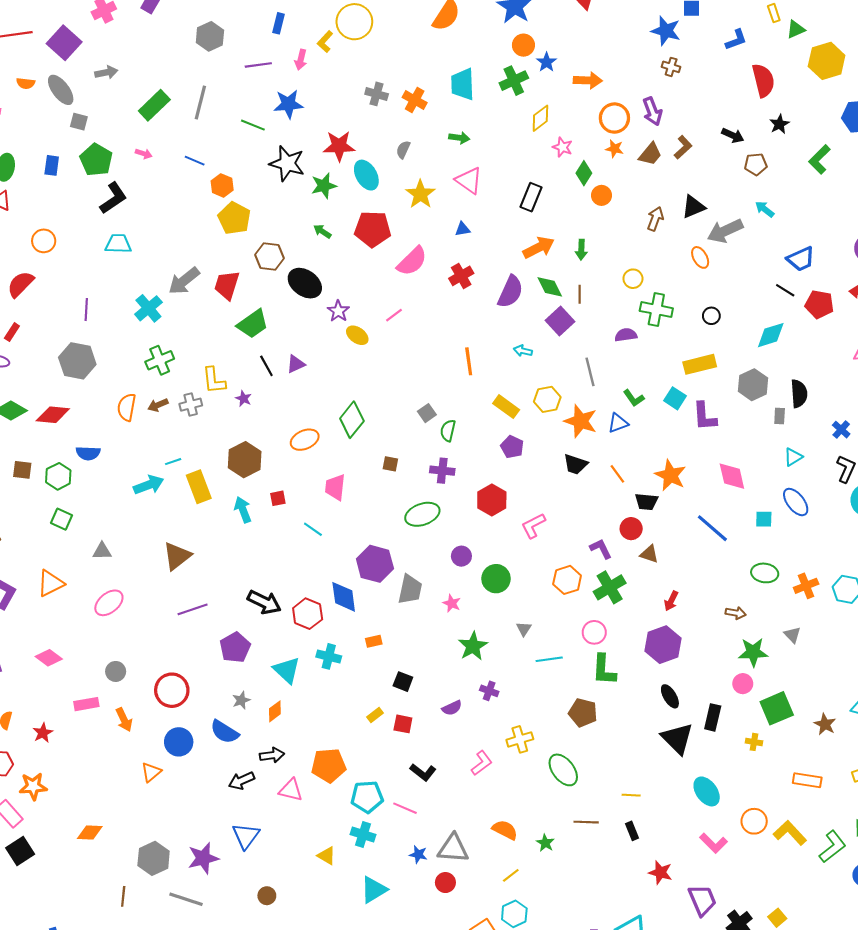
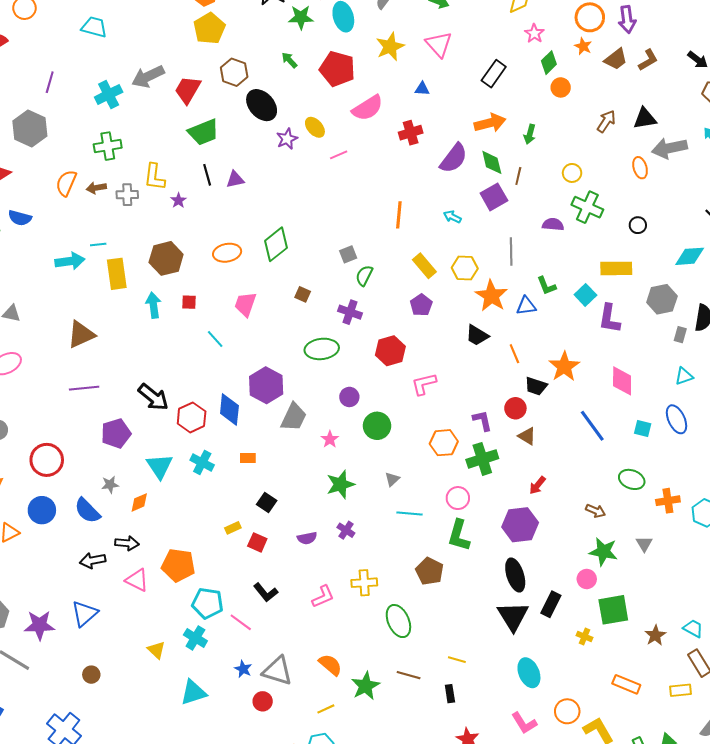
yellow ellipse: (357, 335) -> (315, 127), moved
black ellipse: (670, 696) -> (515, 575), size x1.4
green star: (545, 843) -> (366, 686), size x1.6

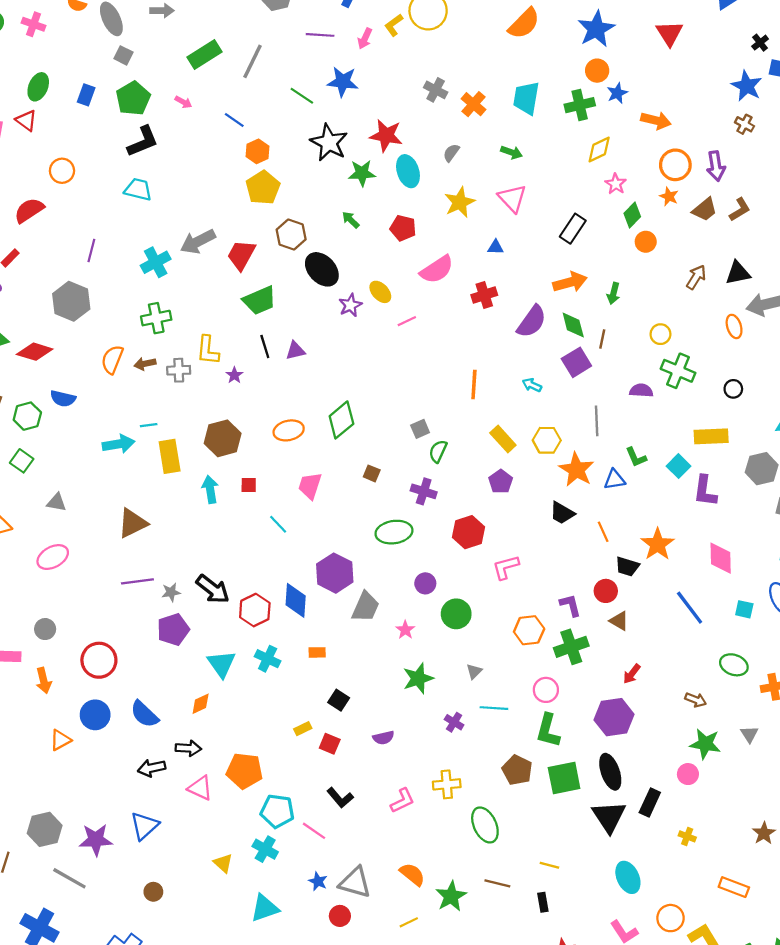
red pentagon: (337, 69) -> (403, 228), size x0.7
gray star: (110, 485) -> (171, 592), moved
purple cross: (346, 530) -> (454, 722), moved
green square: (613, 610) -> (564, 778), moved

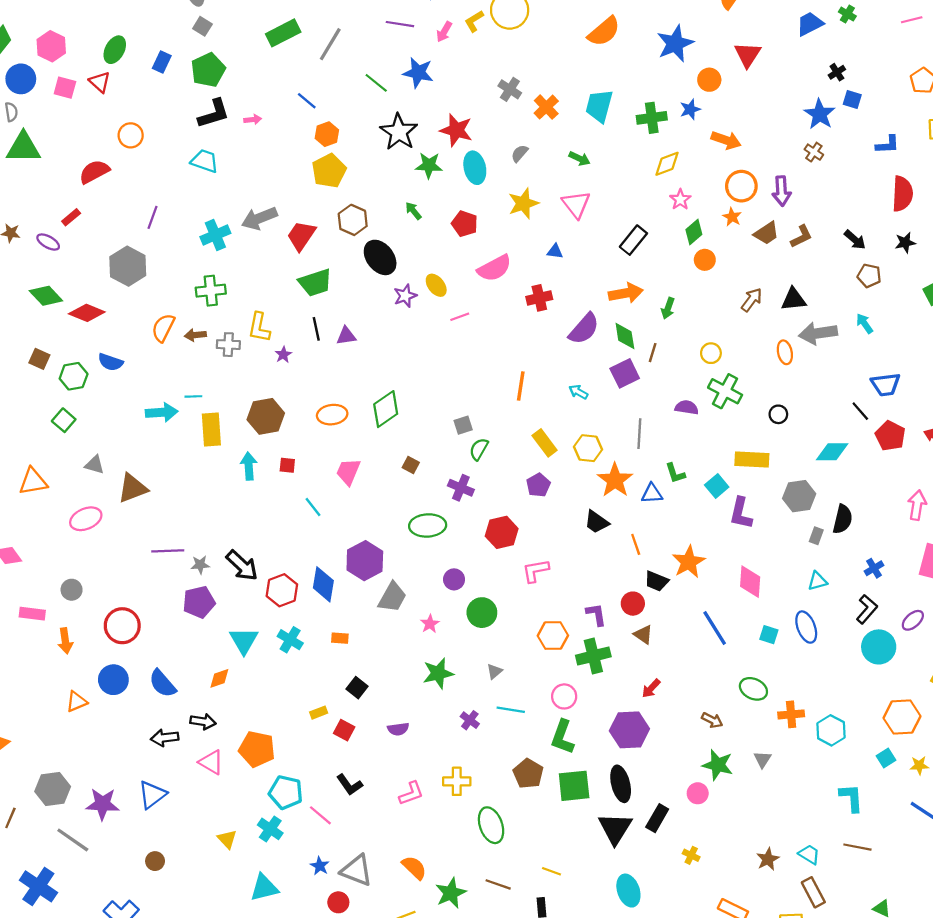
orange circle: (597, 71) -> (709, 80), moved
pink arrow: (183, 102) -> (253, 119), moved, turned -42
brown triangle: (133, 523) -> (133, 488), moved

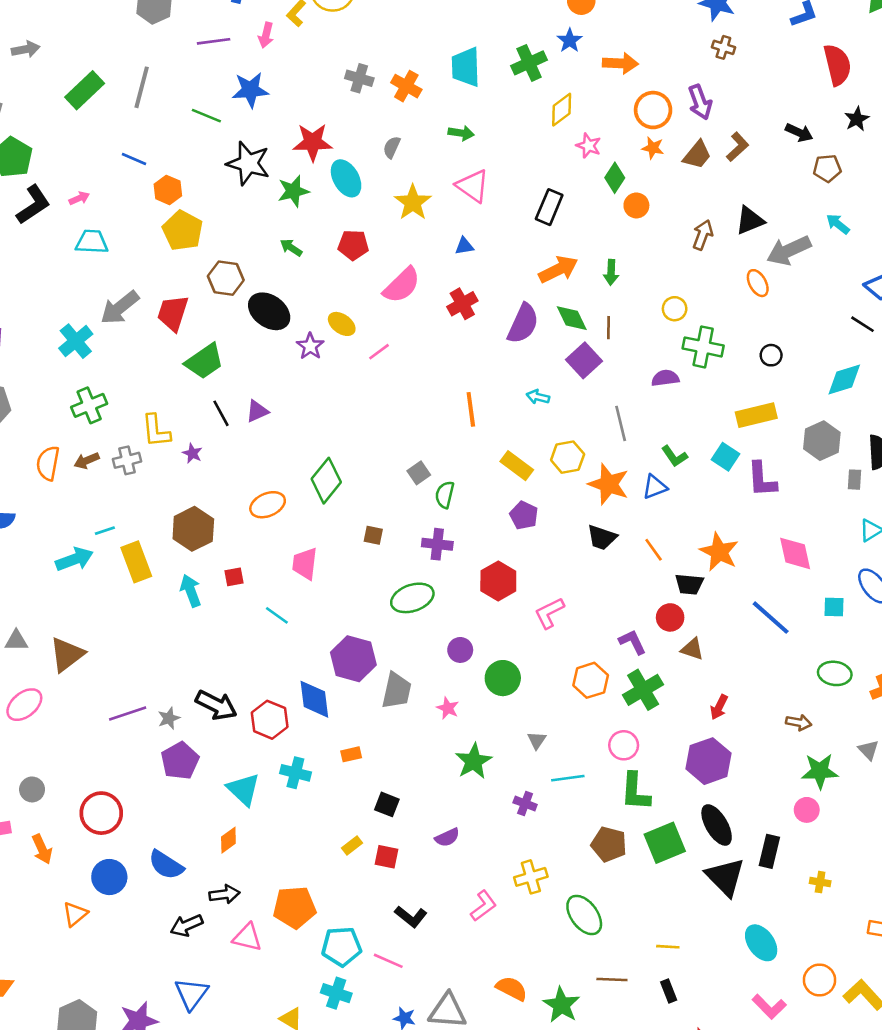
cyan trapezoid: (205, 161) -> (92, 242), moved

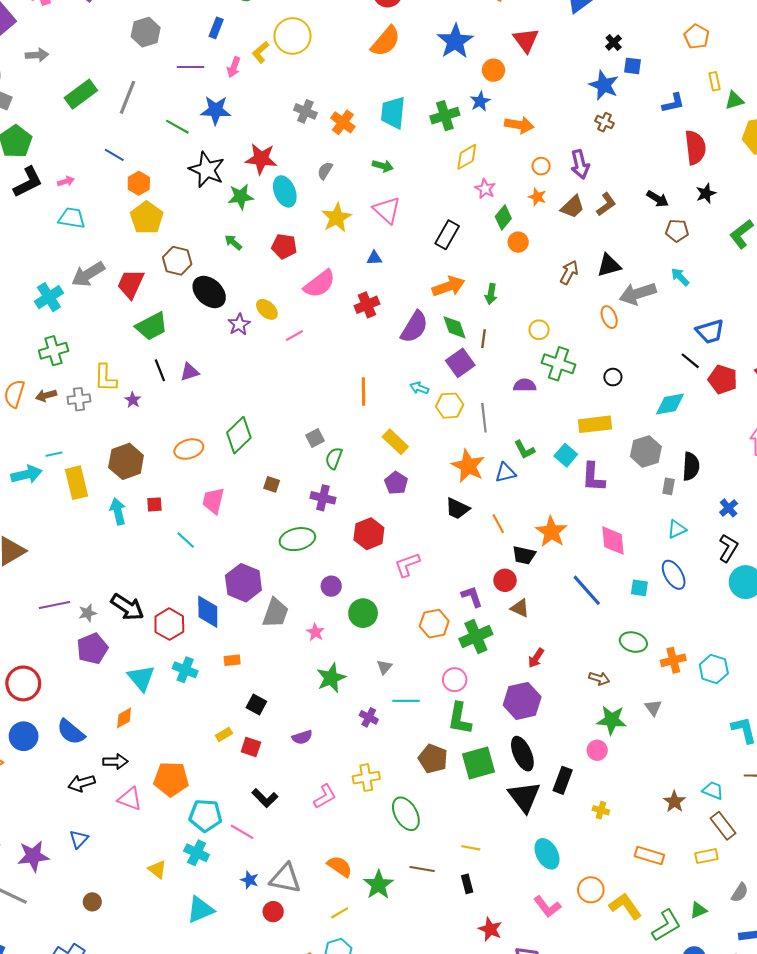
orange circle: (653, 110) -> (541, 166), size x0.6
yellow hexagon: (568, 457) -> (450, 406), moved
blue triangle: (192, 994) -> (79, 839), size x0.7

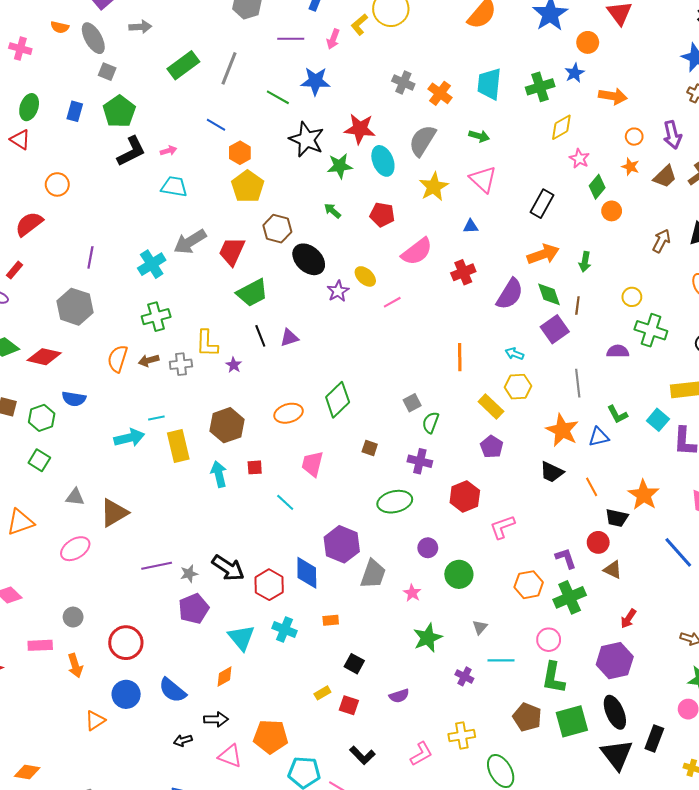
gray semicircle: (325, 171) -> (422, 141), size x1.8
yellow hexagon: (450, 406) -> (518, 387), moved
black arrow: (82, 783) -> (183, 740), size x0.7

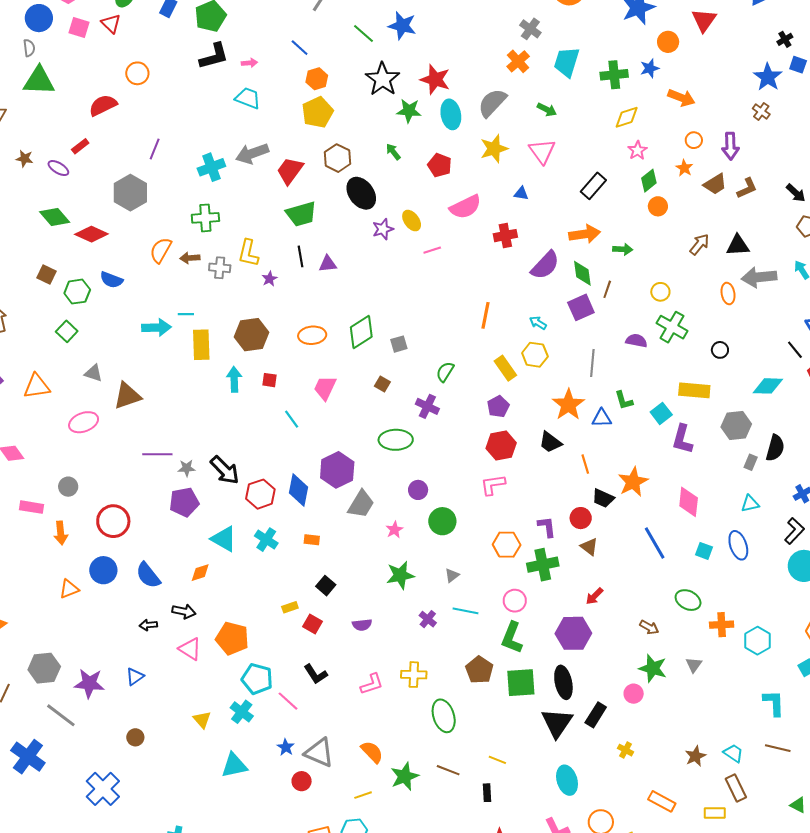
gray cross: (403, 83) -> (530, 29), moved
green arrow: (585, 262) -> (623, 249), turned -108
gray square: (412, 403) -> (399, 344), moved
red hexagon: (465, 497) -> (501, 446), moved
cyan triangle: (241, 638) -> (224, 539), turned -32

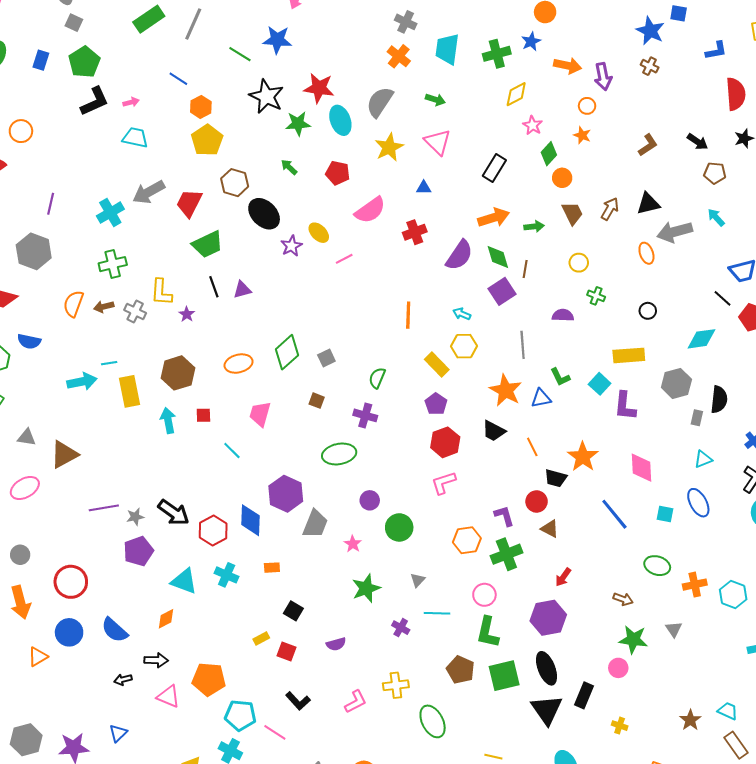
purple arrow: (730, 146) -> (603, 76), moved
brown trapezoid: (715, 184) -> (572, 213), moved, turned -75
gray cross: (220, 268) -> (135, 311), turned 30
green cross: (672, 327) -> (596, 296), size x0.6
orange arrow: (61, 533) -> (20, 602), size x1.4

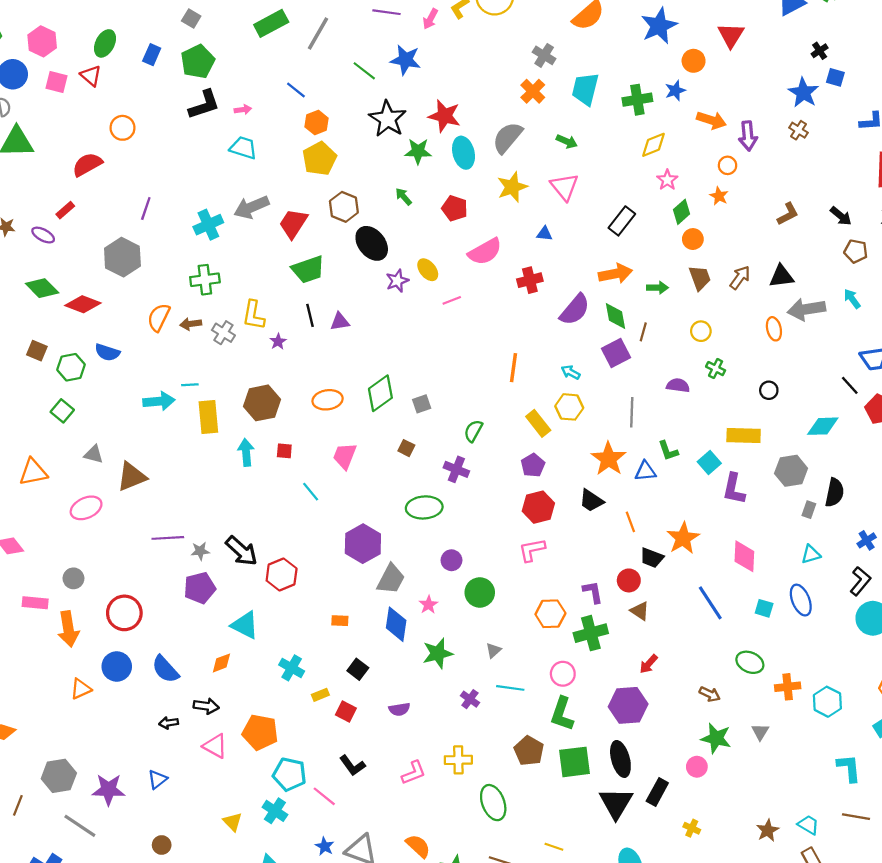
blue diamond: (250, 520) -> (396, 624), moved
cyan cross: (227, 575) -> (292, 668), moved

